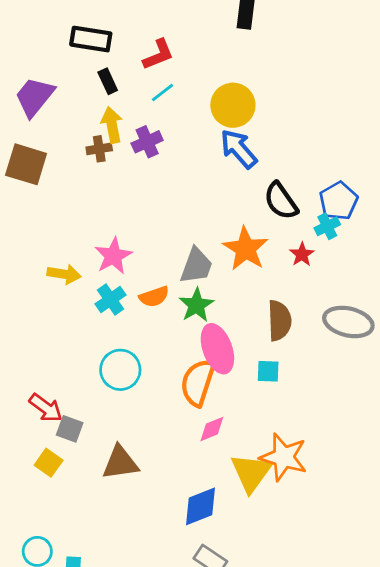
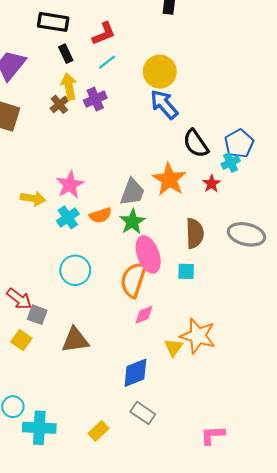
brown cross: (99, 149) -> (59, 104), turned -30
yellow triangle: (251, 473) -> (174, 347), size x0.6

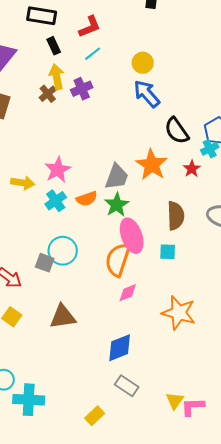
yellow circle: (160, 72) -> (143, 63), size x0.7
gray square: (37, 315) -> (45, 263), moved
yellow triangle: (174, 347) -> (175, 401), moved
yellow rectangle: (98, 431) -> (95, 416), moved

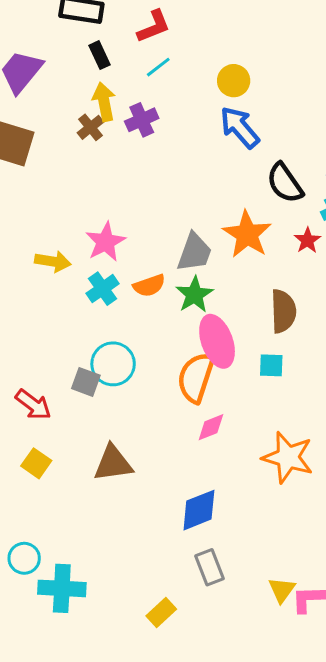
gray rectangle: (127, 386) -> (209, 567), turned 35

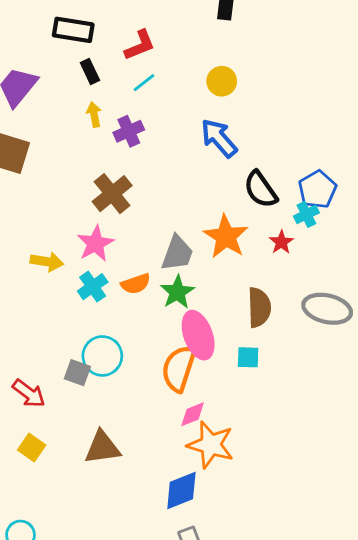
yellow circle: (234, 81) -> (222, 81), moved
yellow arrow: (104, 102) -> (94, 115), size x0.7
brown cross: (90, 127) -> (112, 194), moved, size x1.6
orange star: (288, 457) -> (211, 445), moved

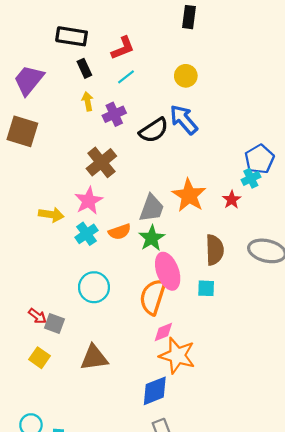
black semicircle: (261, 189) -> (154, 130), moved, turned -88
gray square: (77, 373) -> (54, 324), moved
red arrow: (29, 393) -> (37, 316), size x0.7

